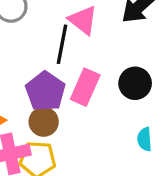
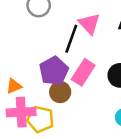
brown circle: (44, 122) -> (60, 92), moved

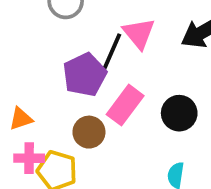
purple pentagon: (54, 71) -> (85, 75), moved
pink cross: (21, 112) -> (29, 158), size x0.7

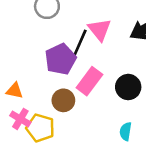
orange triangle: (21, 119) -> (15, 91), turned 30
pink cross: (29, 158) -> (20, 119), turned 30

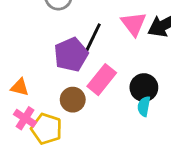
pink triangle: (99, 30) -> (134, 24), moved
cyan semicircle: (126, 131) -> (144, 106), moved

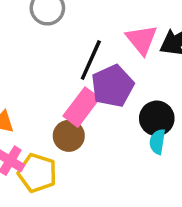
purple pentagon: (71, 55) -> (113, 86), moved
pink rectangle: (102, 80) -> (81, 107), moved

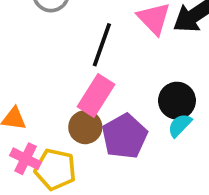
purple pentagon: (113, 86) -> (125, 136), moved
cyan semicircle: (157, 142) -> (180, 125), turned 40

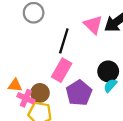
brown circle: (85, 127) -> (40, 93), moved
pink cross: (26, 159) -> (26, 98), moved

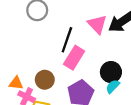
pink rectangle: (62, 70) -> (74, 58), moved
brown circle: (40, 93) -> (45, 80), moved

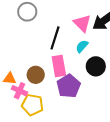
pink rectangle: (74, 58) -> (59, 66), moved, turned -40
cyan semicircle: (113, 86) -> (82, 46), moved

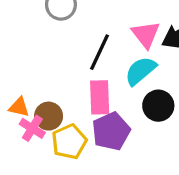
cyan semicircle: (82, 46) -> (141, 71), size x1.5
brown circle: (36, 75) -> (49, 116), moved
yellow pentagon: (32, 105) -> (69, 142), moved, turned 30

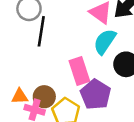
black line: (100, 52) -> (41, 31), moved

